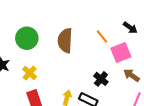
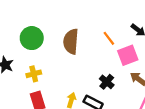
yellow cross: (30, 73) -> (34, 74), turned 32

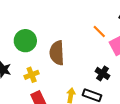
brown semicircle: (71, 41) -> (57, 53), moved

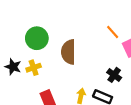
yellow cross: (32, 75) -> (34, 68), moved

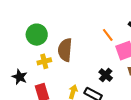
black star: (13, 67) -> (20, 77), moved
yellow cross: (34, 68) -> (44, 61), moved

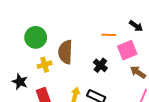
orange line: (108, 35) -> (109, 35), turned -48
black cross: (106, 75) -> (100, 65), moved

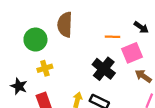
brown semicircle: (65, 52) -> (65, 25), moved
black cross: (100, 65) -> (104, 69), size x1.5

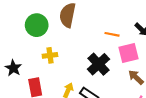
yellow cross: (45, 68) -> (50, 55), moved

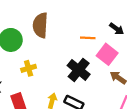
pink square: (129, 53) -> (107, 54), turned -30

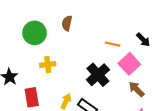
brown semicircle: (40, 25) -> (67, 23), size x0.6

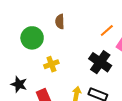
orange line: (113, 44) -> (107, 30), turned -40

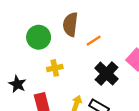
brown semicircle: (60, 22) -> (70, 24), size x1.5
orange line: (107, 30) -> (94, 41), moved

